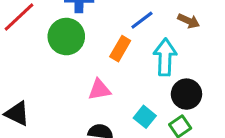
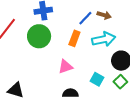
brown arrow: (189, 21) -> (104, 15), moved
cyan arrow: (165, 57) -> (104, 39), turned 85

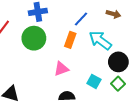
brown arrow: (104, 15) -> (114, 14), moved
cyan arrow: (104, 39) -> (100, 40), turned -130

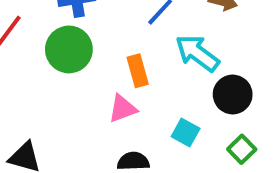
orange rectangle: (70, 40) -> (138, 71), moved, turned -35
green square: (118, 84) -> (242, 149), moved

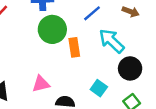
green circle: (69, 49) -> (52, 29), moved
pink triangle: (122, 109) -> (41, 84), moved

